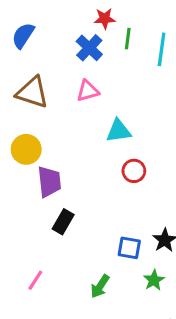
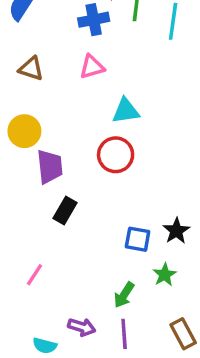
blue cross: (89, 48) -> (94, 20), turned 36
brown triangle: (32, 92) -> (31, 69), size x0.7
red circle: (134, 171) -> (116, 155), moved, size x1.4
green arrow: (100, 286) -> (124, 295), moved

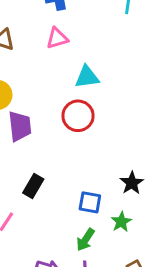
black rectangle: (65, 211) -> (33, 186), moved
blue square: (138, 239) -> (90, 202), moved

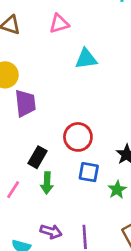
red circle: (78, 116) -> (78, 137), moved
green arrow: (85, 240) -> (47, 183), moved, turned -30

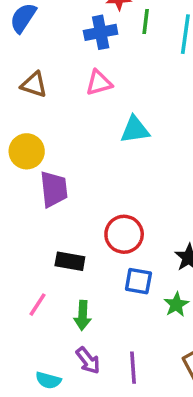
black rectangle: (37, 157) -> (70, 261), turned 70
green arrow: (47, 183) -> (83, 315), moved
purple arrow: (51, 231) -> (88, 360), turned 35

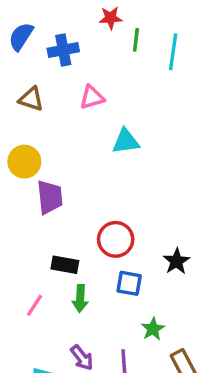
blue cross: (101, 32) -> (63, 50), moved
green star: (176, 305) -> (153, 329), moved
green arrow: (83, 315) -> (80, 299), moved

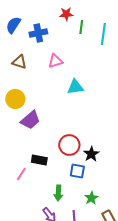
purple trapezoid: (50, 197) -> (30, 120), turned 55
black star: (176, 261) -> (91, 154), moved
green arrow: (80, 299) -> (58, 193), moved
pink line: (34, 305) -> (21, 174), moved

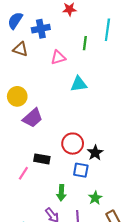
green line: (81, 27) -> (85, 43), moved
brown triangle: (19, 62) -> (20, 49), moved

